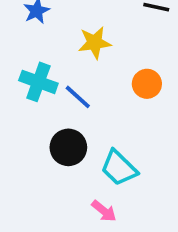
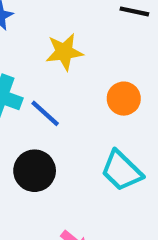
cyan trapezoid: (119, 168) -> (122, 171), moved

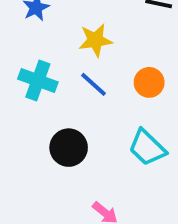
blue line: (45, 113) -> (94, 84), moved

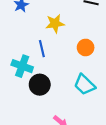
cyan cross: (38, 81) -> (22, 66), moved
blue line: (94, 84) -> (42, 49), moved, turned 35

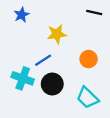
blue line: (42, 49) -> (43, 60), turned 70
black circle: (40, 85) -> (52, 84), moved

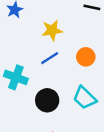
blue line: (43, 60) -> (50, 58), moved
black circle: (52, 84) -> (47, 100), moved

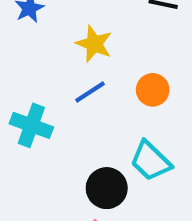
yellow star: (52, 30) -> (94, 44), turned 30
black circle: (47, 100) -> (107, 188), moved

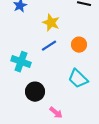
black circle: (107, 188) -> (35, 92), moved

